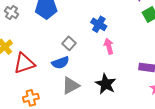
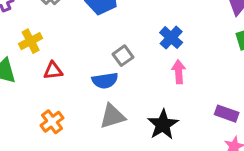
red triangle: (24, 63) -> (53, 71), size x0.6
orange cross: (31, 98) -> (52, 122), turned -35

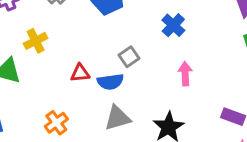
blue cross: (171, 38) -> (173, 25), moved
red triangle: (53, 71) -> (80, 73), moved

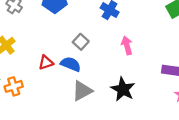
blue semicircle: (110, 82) -> (71, 64), turned -138
orange cross: (56, 123) -> (14, 86), moved, turned 30

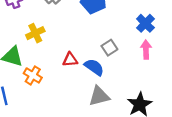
pink arrow: (127, 45) -> (146, 49), moved
orange cross: (14, 86) -> (33, 75), turned 36

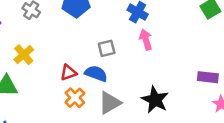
gray square: (109, 48) -> (107, 48), turned 35
orange cross: (33, 75) -> (75, 98), moved, turned 30

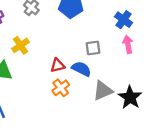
gray triangle: (110, 103) -> (103, 91), moved

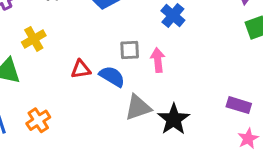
pink arrow: (128, 44) -> (158, 60), moved
orange cross: (61, 88) -> (38, 120), moved

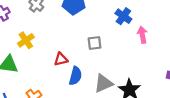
pink arrow: (158, 60) -> (142, 35), moved
blue semicircle: (112, 76) -> (75, 76), moved, turned 78

